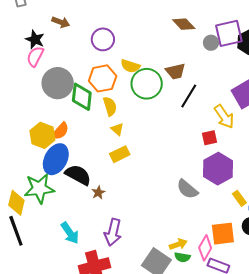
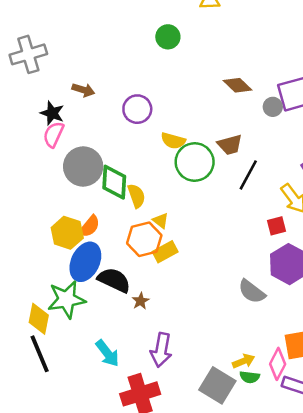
orange hexagon: (103, 78) -> (144, 239), moved
yellow semicircle: (110, 106) -> (136, 196), moved

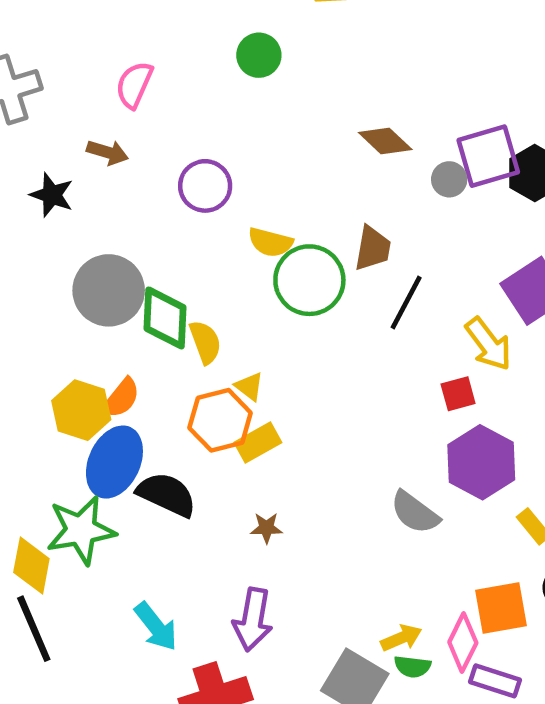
pink semicircle: (53, 134) -> (134, 85), moved
brown trapezoid: (230, 145) -> (373, 248), turned -64
brown star: (141, 301) -> (266, 528), moved, turned 30

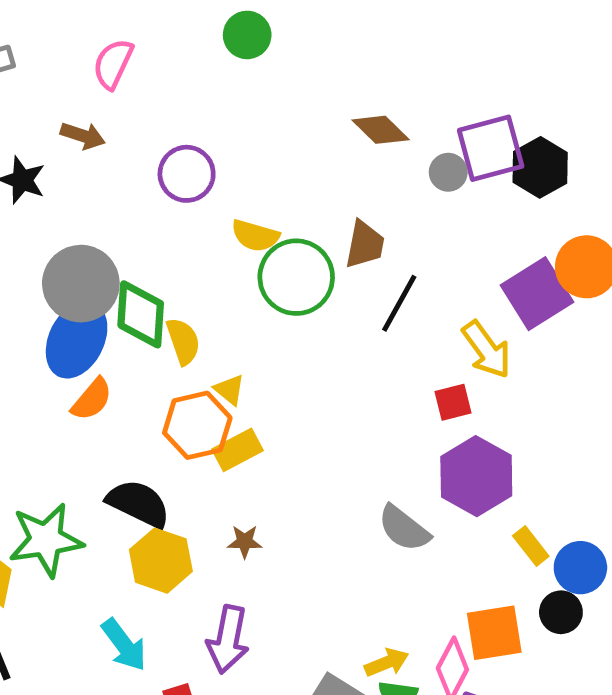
yellow hexagon: (81, 410) -> (161, 561), moved
blue ellipse: (114, 462) -> (77, 340), moved

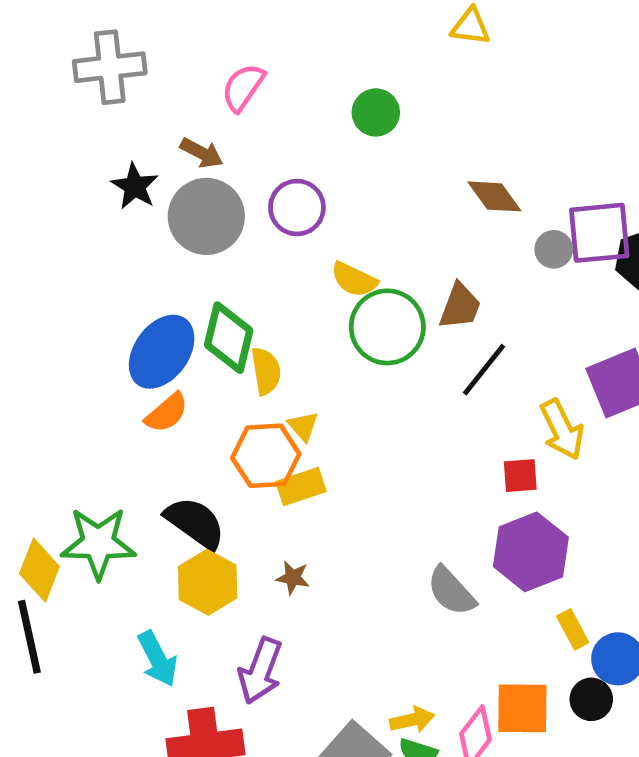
green circle: (247, 35) -> (376, 112), moved
gray circle: (81, 284) -> (206, 216), moved

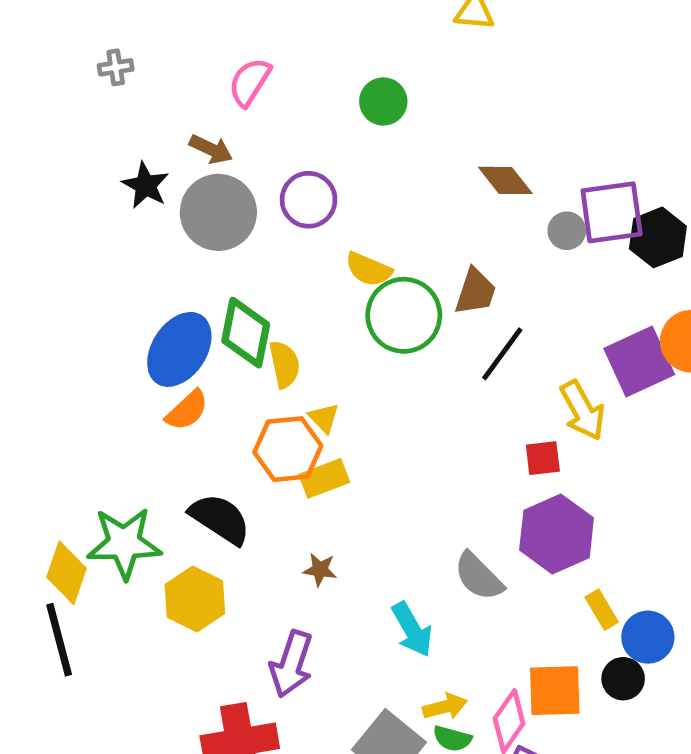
gray cross: (110, 67) -> (116, 67), size x0.5
yellow hexagon: (208, 582) -> (195, 599), moved
cyan arrow: (158, 659) -> (412, 629), moved

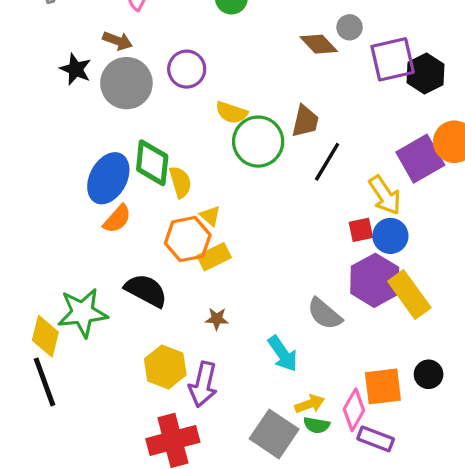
gray circle: (567, 231) -> (350, 27), moved
yellow hexagon: (195, 599) -> (165, 367), moved
yellow rectangle: (602, 610) -> (409, 294), moved, size x1.8
blue circle: (648, 637) -> (390, 236), moved

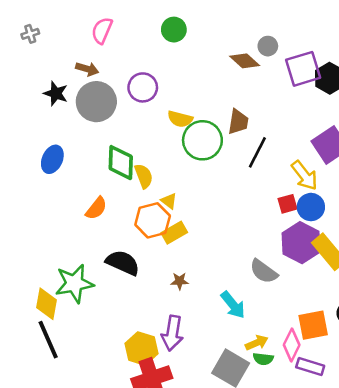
blue ellipse: (108, 178) -> (52, 159), moved, size x0.7
yellow hexagon: (165, 367) -> (142, 349), moved

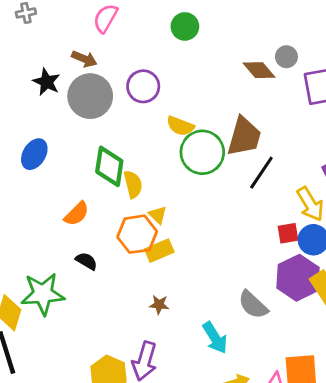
brown trapezoid: (238, 122) -> (244, 137), size x1.4
black semicircle: (123, 263) -> (86, 261), moved, size x0.6

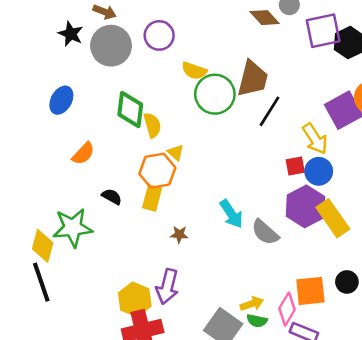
orange semicircle: (77, 214) -> (83, 154), moved
yellow rectangle: (159, 251) -> (152, 198), moved, turned -50
cyan arrow: (215, 338) -> (231, 214), moved

